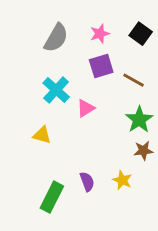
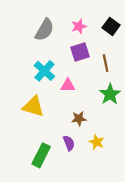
brown line: (134, 80) -> (106, 63), turned 49
pink triangle: (86, 108) -> (68, 85), turned 32
yellow triangle: (42, 135) -> (33, 106), size x1.5
brown star: (143, 151) -> (79, 119), moved

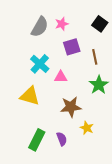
pink star: (79, 26) -> (62, 24), moved
brown star: (79, 119) -> (71, 107), size x1.5
purple semicircle: (69, 143) -> (62, 139), moved

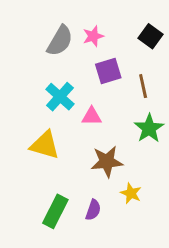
purple semicircle: (62, 139) -> (93, 210), turned 40

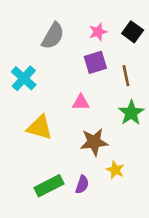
pink star: (93, 36) -> (98, 32), moved
cyan cross: (60, 97) -> (24, 78), moved
green rectangle: (55, 211) -> (49, 186), turned 36

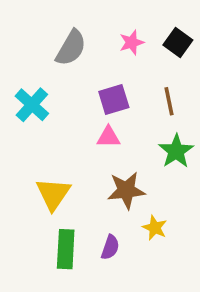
purple square: (95, 62) -> (114, 99), moved
yellow triangle: (40, 127) -> (53, 194), moved, turned 48
green rectangle: (49, 186) -> (66, 249), turned -60

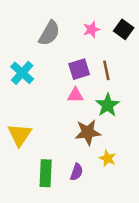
brown line: (169, 101) -> (106, 70), moved
green star: (176, 151) -> (108, 105), moved
yellow triangle: (53, 194) -> (20, 135), moved

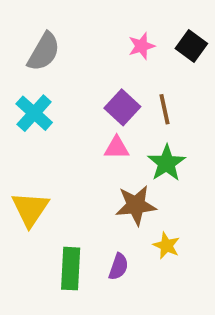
gray semicircle: (49, 33) -> (44, 52), moved
purple square: (79, 69) -> (122, 107), turned -30

